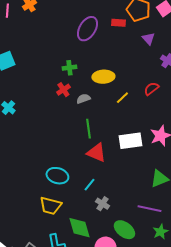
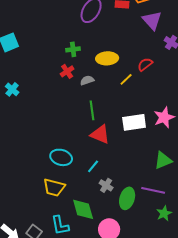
purple triangle: (148, 39) -> (152, 20), size x1.5
red semicircle: (151, 89) -> (145, 64), moved
green ellipse: (124, 230) -> (127, 198), moved, turned 70

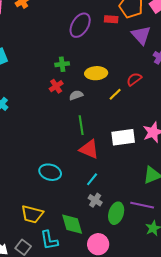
cyan line: (93, 166) -> (92, 179), moved
yellow trapezoid: (54, 187) -> (32, 214), moved

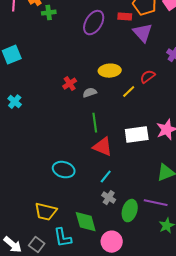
purple triangle: (141, 35) -> (143, 33), moved
green cross: (62, 64) -> (49, 13), moved

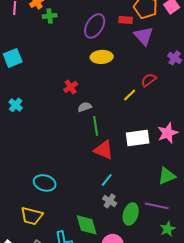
yellow ellipse: (110, 71) -> (102, 57), moved
gray semicircle: (90, 93) -> (85, 107), moved
cyan ellipse: (64, 170) -> (45, 183), moved
yellow trapezoid: (46, 212) -> (32, 216), moved

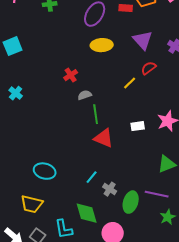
purple triangle: (144, 36) -> (143, 40), moved
white rectangle: (138, 138) -> (138, 126), size x0.6
cyan line: (107, 180) -> (92, 177), moved

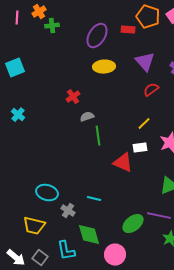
yellow line: (130, 83) -> (144, 124), moved
red triangle: (104, 138) -> (123, 163), moved
cyan line: (92, 177) -> (94, 199), turned 64
gray cross: (110, 189) -> (68, 211), moved
green ellipse: (131, 202) -> (133, 224), turned 35

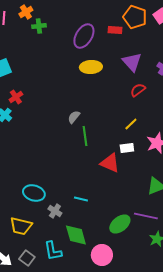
red cross: (73, 97) -> (16, 97), moved
gray semicircle: (87, 117) -> (74, 117), turned -32

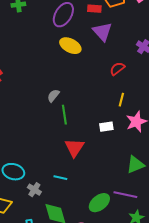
purple triangle: (132, 62) -> (102, 32), moved
yellow ellipse: (91, 67) -> (70, 46), turned 30
yellow line: (131, 124) -> (121, 100), moved, turned -32
red triangle: (110, 163) -> (74, 148), moved, turned 40

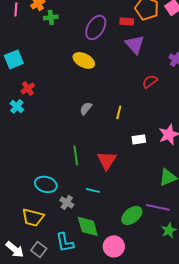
yellow ellipse: (70, 46) -> (84, 60), moved
yellow line: (121, 100) -> (119, 112), moved
green line: (64, 115) -> (76, 155), moved

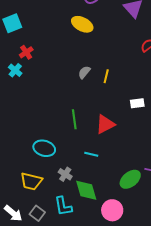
yellow line: (119, 112) -> (106, 76), moved
red triangle: (107, 160) -> (105, 124), turned 30
gray cross: (67, 202) -> (65, 174), moved

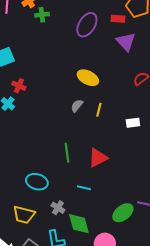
yellow ellipse: (82, 24) -> (88, 78), moved
red cross: (26, 52) -> (19, 86), turned -32
white rectangle: (137, 103) -> (133, 123), moved

